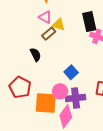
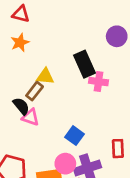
pink triangle: (45, 17) -> (31, 117), moved
black semicircle: (35, 55) -> (21, 106), moved

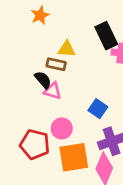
brown rectangle: (35, 91) -> (56, 64), turned 66
pink circle: (65, 164) -> (62, 128), moved

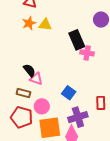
yellow triangle: (67, 49) -> (45, 25), moved
brown rectangle: (56, 64) -> (23, 93), moved

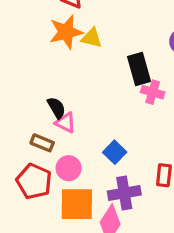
orange star: (29, 23) -> (66, 32), size x1.5

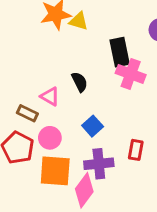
pink cross: (153, 92) -> (131, 74), size x1.4
black semicircle: (56, 108) -> (80, 82), moved

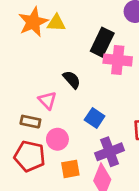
black rectangle: (120, 52) -> (102, 42), turned 52
pink triangle: (50, 96) -> (47, 100), turned 30
orange square: (55, 171) -> (70, 169), size x0.6

